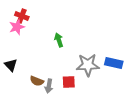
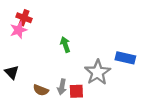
blue rectangle: (114, 63) -> (125, 58), moved
gray star: (88, 65) -> (98, 72), turned -30
gray arrow: (49, 86) -> (62, 87), moved

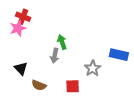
black triangle: (12, 72) -> (21, 68), moved
gray star: (98, 72) -> (93, 68), size x0.7
gray arrow: (62, 87) -> (55, 56), moved

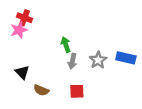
gray arrow: (55, 56) -> (72, 61), moved
gray star: (93, 68) -> (98, 60), moved

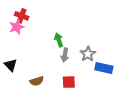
blue rectangle: (126, 58) -> (104, 68), moved
black triangle: (22, 72) -> (11, 65), moved
brown semicircle: (41, 90) -> (37, 81), turned -40

